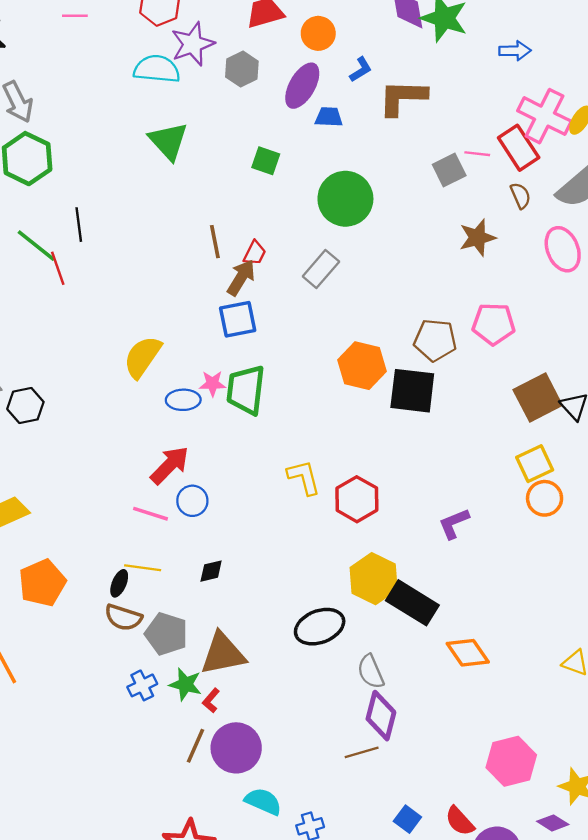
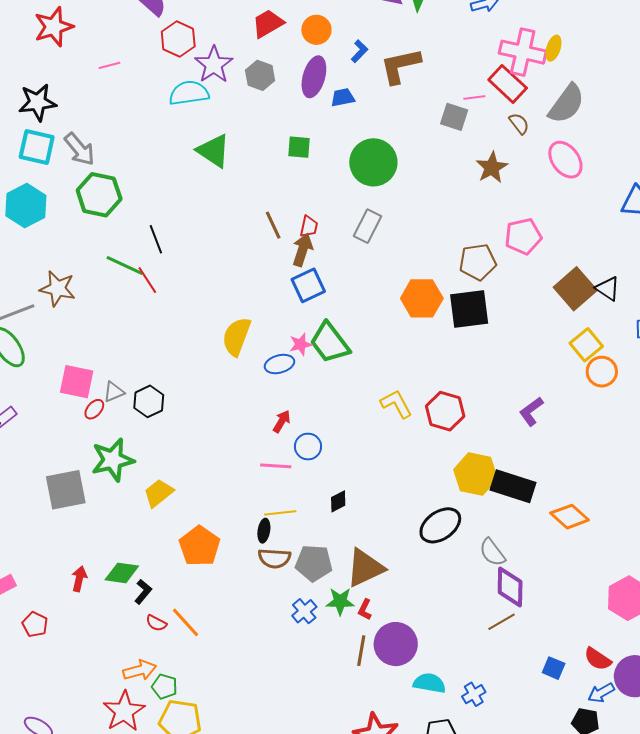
gray square: (449, 170) -> (454, 117), turned -32
green trapezoid: (246, 390) -> (330, 343), turned -30
red arrow: (170, 465) -> (282, 421), size x0.6

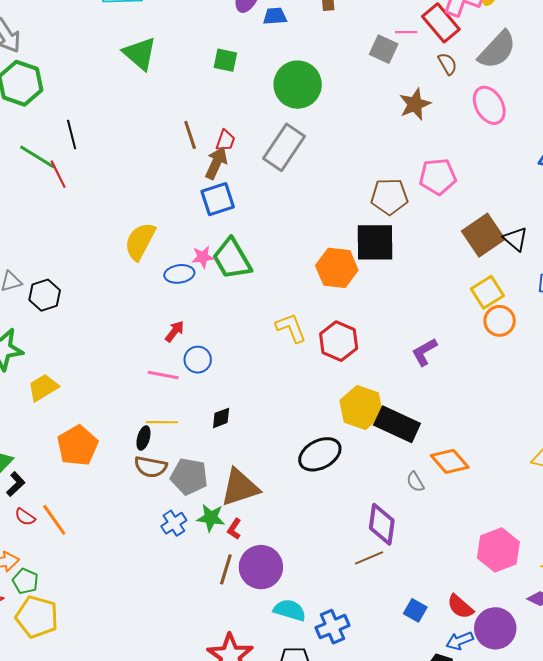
gray rectangle: (368, 226) -> (284, 147), size x1.4
orange hexagon: (422, 298) -> (337, 268), moved
gray semicircle: (492, 552) -> (415, 482), moved, size x0.7
blue cross: (474, 694) -> (332, 627), size x1.4

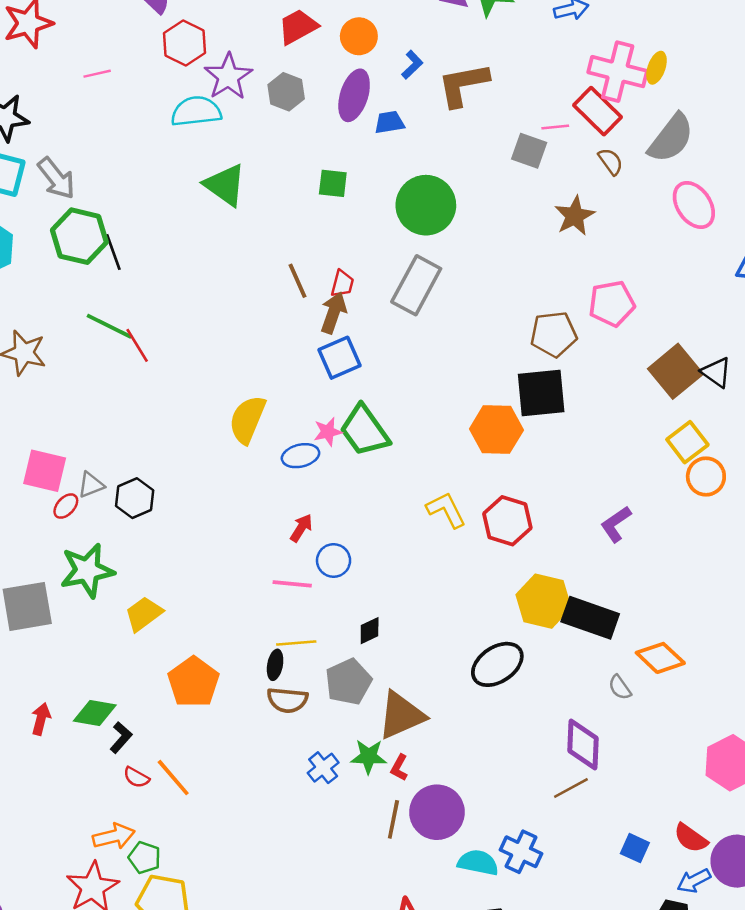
pink ellipse: (489, 105) -> (694, 205), moved
black line: (72, 134) -> (113, 252), moved
gray pentagon: (189, 476) -> (348, 682), moved, turned -30
blue cross: (332, 627) -> (521, 852), moved, turned -36

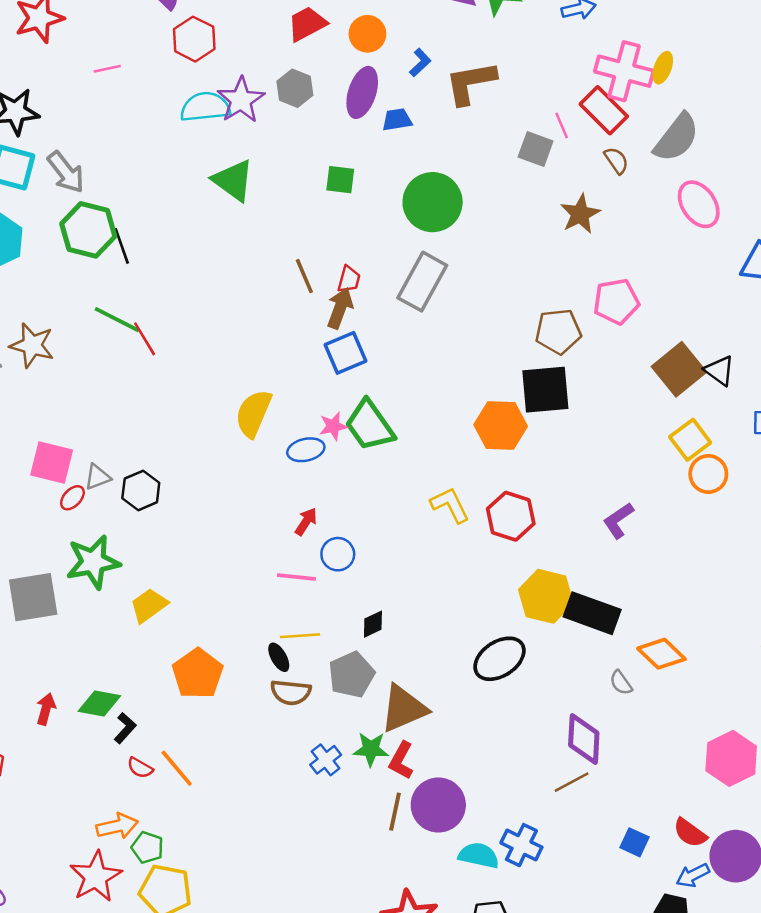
purple star: (228, 77) -> (241, 100), moved
pink line: (555, 127) -> (562, 126), turned 72
black ellipse: (275, 665) -> (279, 657), turned -40
red L-shape: (399, 768) -> (401, 760), size x1.4

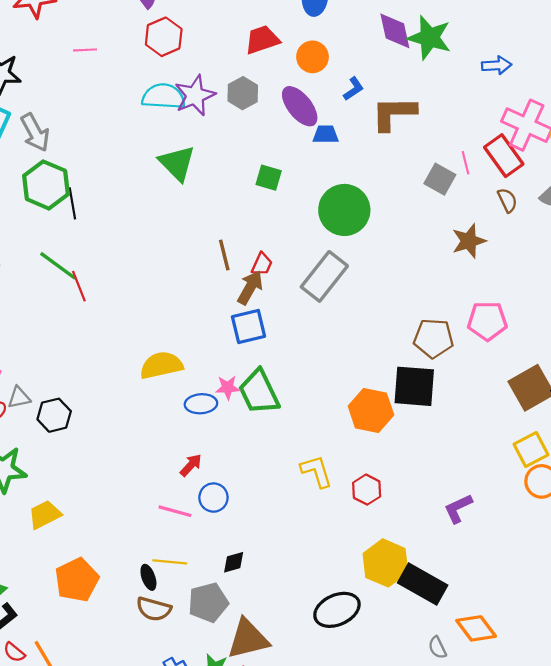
purple ellipse: (362, 92) -> (300, 106), turned -66
yellow semicircle: (253, 413) -> (161, 365), turned 45
red hexagon: (511, 516) -> (367, 490), size x0.7

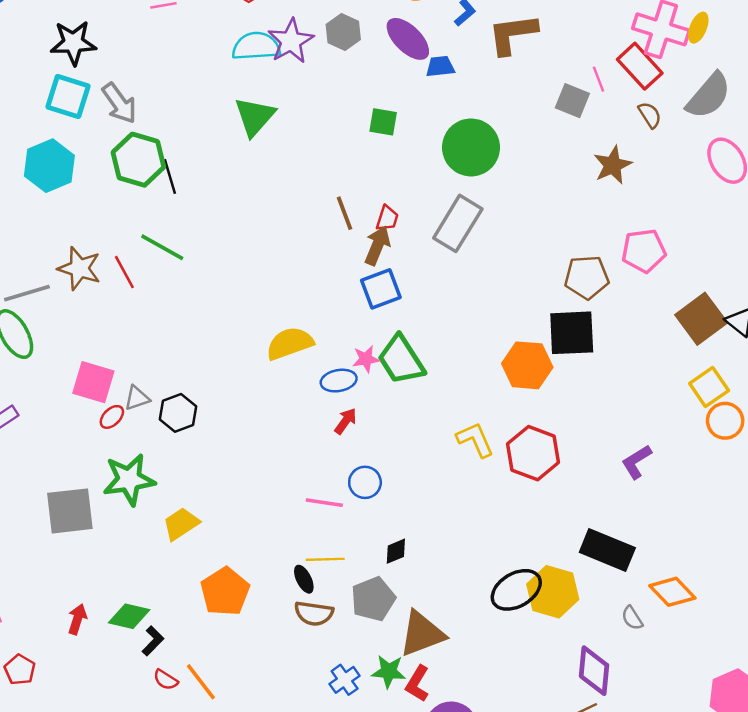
green triangle: (177, 163) -> (255, 117), moved, turned 33
red line: (79, 286) -> (124, 272), moved
red arrow: (191, 465) -> (346, 421), moved
red hexagon: (367, 490) -> (533, 453), size x1.6
yellow hexagon: (385, 563) -> (553, 592), moved

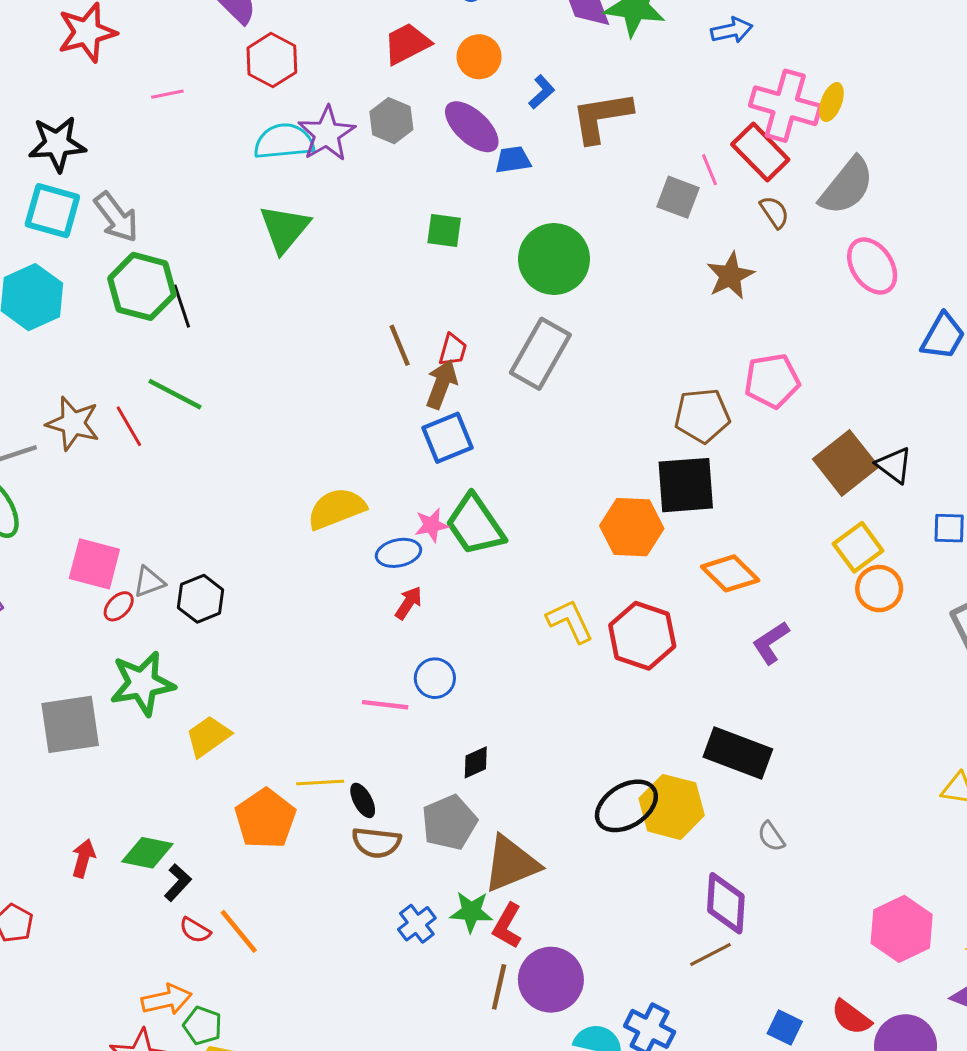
yellow line: (325, 559) -> (320, 783), moved
orange diamond: (672, 592) -> (730, 573), moved

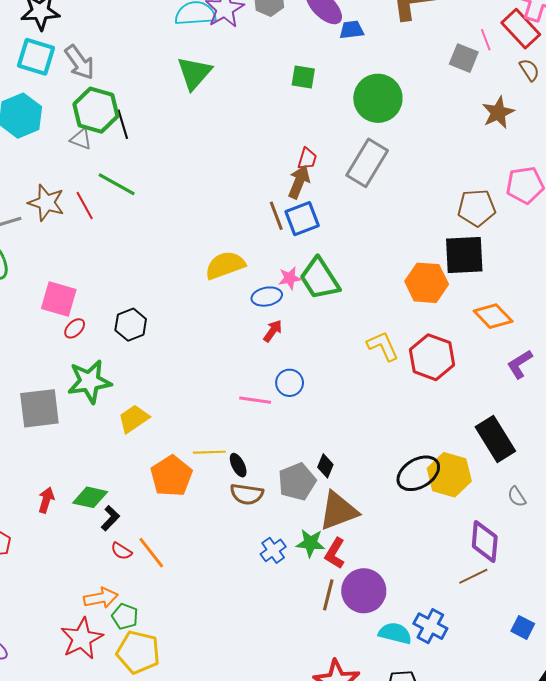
brown line: (400, 345) -> (276, 216), moved
gray triangle: (149, 582) -> (81, 139), moved, turned 40
black rectangle: (738, 753) -> (495, 439), turned 36
black diamond: (476, 762) -> (325, 466), moved, turned -45

